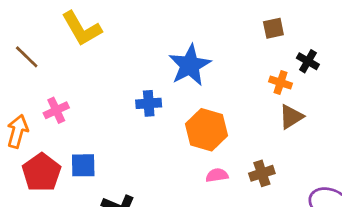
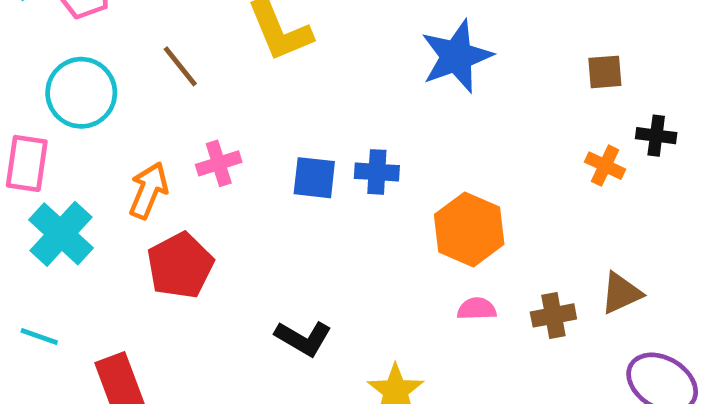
black cross: (308, 61) -> (656, 136), turned -30
blue star: (190, 65) -> (457, 56), moved
brown triangle: (291, 117) -> (621, 293), moved
blue square: (83, 165) -> (314, 178), moved

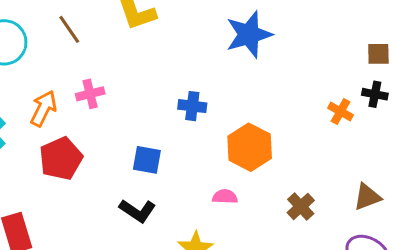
brown square: (605, 72) -> (378, 54), moved
blue square: (314, 178) -> (147, 160), moved
brown triangle: (621, 293) -> (367, 197), moved
pink semicircle: (477, 309) -> (225, 197), moved
brown cross: (553, 315) -> (301, 207), turned -36

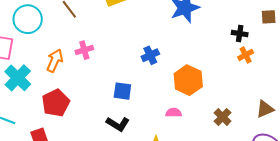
black cross: (375, 94) -> (240, 34), moved
blue cross: (192, 106) -> (150, 55), turned -30
orange cross: (340, 111) -> (246, 55), turned 35
red pentagon: (61, 159) -> (56, 103), moved

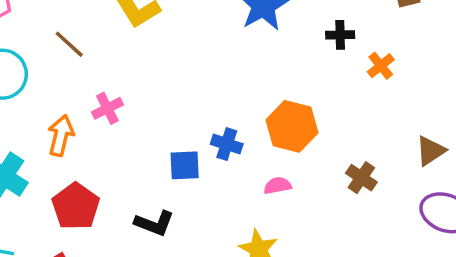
black cross: (240, 34) -> (340, 35), moved
blue cross: (150, 55) -> (227, 144), moved, turned -36
black L-shape: (118, 124) -> (154, 223), moved

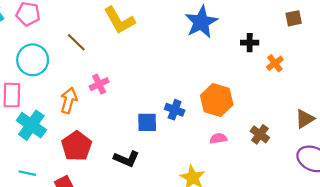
pink semicircle: (278, 186) -> (218, 139), moved

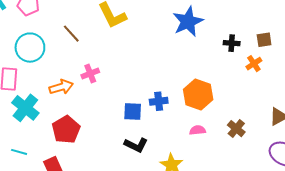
brown square: (294, 18) -> (264, 40), moved
orange arrow: (69, 100) -> (61, 87), turned 55
blue cross: (175, 110) -> (159, 101), turned -30
black L-shape: (126, 159) -> (136, 145), moved

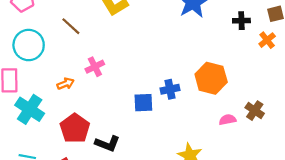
orange arrow: (61, 87) -> (65, 84), size x0.7
pink semicircle: (198, 130) -> (228, 120), moved
black L-shape: (136, 145) -> (107, 144), moved

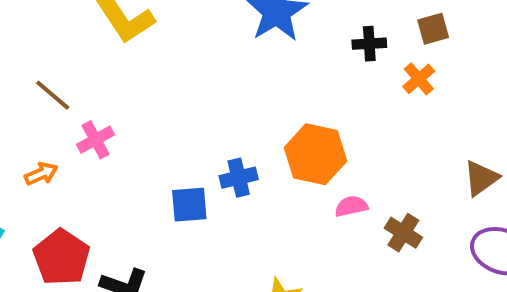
brown line: (71, 26) -> (53, 95), moved
brown cross: (255, 111) -> (403, 233), moved
pink semicircle: (228, 120) -> (351, 206), moved

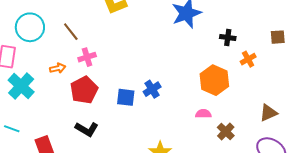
brown square: (433, 29) -> (278, 37), moved
orange hexagon: (315, 154) -> (214, 80), moved
blue cross: (239, 178) -> (152, 89), turned -30
red pentagon: (62, 257) -> (84, 90), moved

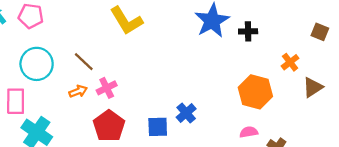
brown square: (278, 37) -> (320, 32), turned 35
black cross: (228, 38) -> (248, 31), moved
orange arrow: (58, 68) -> (78, 91), moved
brown triangle: (268, 113) -> (313, 87), moved

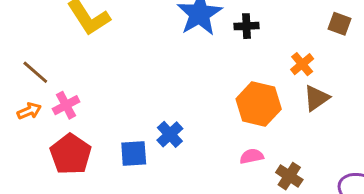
brown triangle: (313, 87) -> (316, 98), moved

